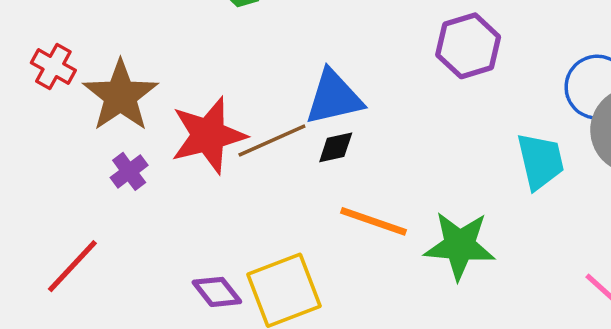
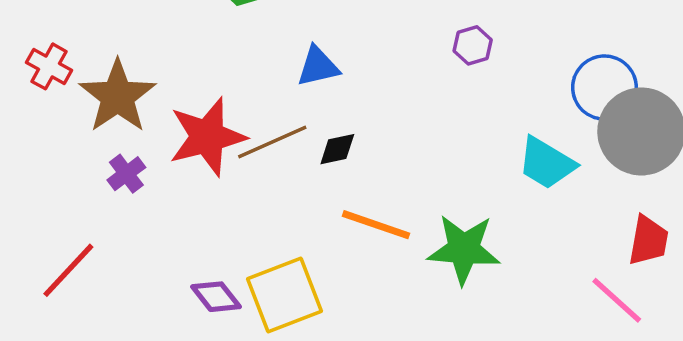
purple hexagon: (468, 46) -> (473, 45), size x0.6
blue triangle: (334, 97) -> (318, 66), moved, size x0.7
cyan trapezoid: (540, 161) -> (546, 163), turned 134

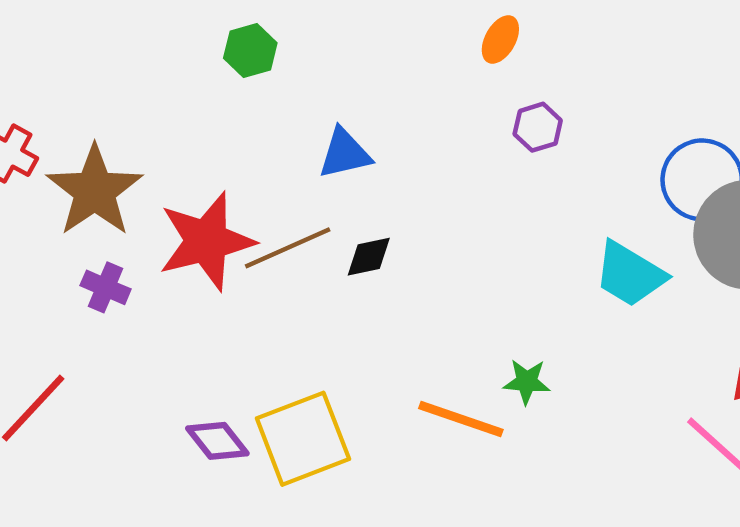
purple cross: (126, 174) -> (106, 287), turned -30
orange line: (376, 225) -> (461, 419), moved
green star: (464, 249) -> (527, 382), size x0.5

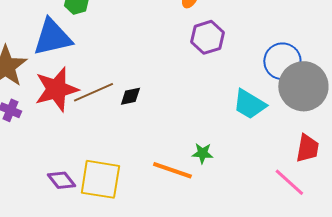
purple hexagon: (538, 127) -> (207, 37), size x1.5
blue triangle: (345, 154) -> (52, 37), moved, size x1.6
yellow square: (303, 439) -> (100, 179), turned 30

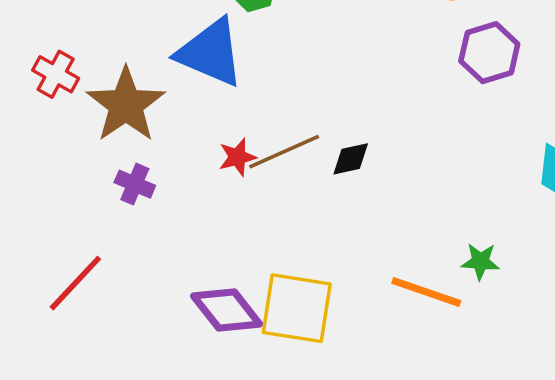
blue triangle: (52, 37) -> (210, 53), turned 36
red star: (56, 89) -> (237, 157), moved, size x0.5
purple diamond: (61, 180) -> (227, 310), size x1.4

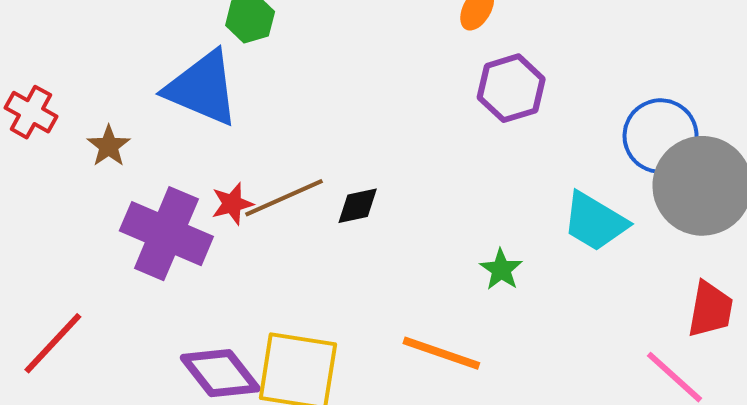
brown star: (126, 105) -> (109, 146), size x0.5
purple cross: (135, 184) -> (166, 234), moved, size x2.0
green star: (480, 261) -> (501, 270), moved, turned 30

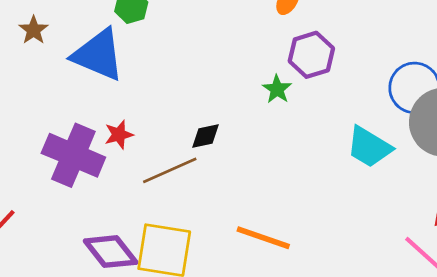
brown star: (109, 146) -> (34, 30), moved
brown line: (284, 198) -> (170, 170), moved
green star: (501, 270) -> (277, 89), moved

